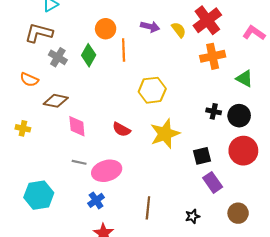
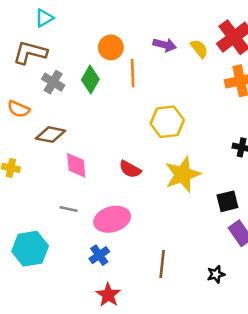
gray line: (79, 162) -> (69, 209), moved

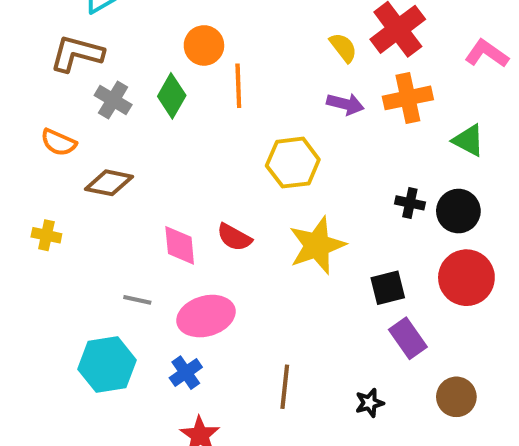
purple arrow: (165, 45) -> (345, 104), moved
pink diamond: (76, 165) -> (180, 245), moved
cyan hexagon: (30, 249) -> (107, 365), moved

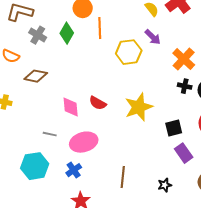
orange cross: (408, 98) -> (184, 59), moved, turned -35
purple arrow: (345, 104) -> (153, 37), turned 30
yellow hexagon: (293, 163) -> (129, 52), moved

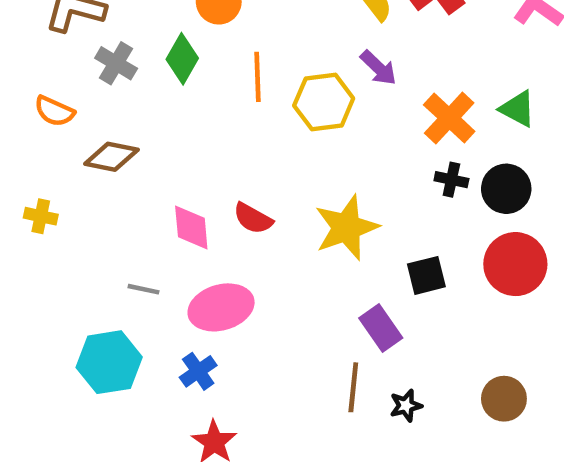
orange line: (100, 28) -> (258, 77), moved
purple rectangle: (184, 153) -> (381, 328), moved
brown line: (123, 177) -> (353, 387), moved

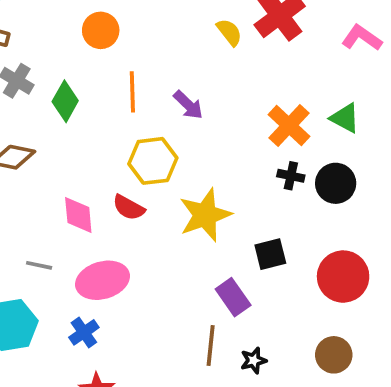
green diamond: (182, 59) -> (65, 101), moved
purple arrow: (378, 68) -> (188, 105), moved
yellow hexagon: (324, 102) -> (153, 161), moved
red circle: (515, 264) -> (343, 277), moved

